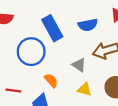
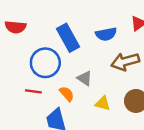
gray triangle: (79, 65) -> (85, 78), moved
red line: (13, 90) -> (33, 91), moved

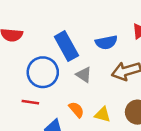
gray triangle: (85, 78) -> (84, 75), moved
orange semicircle: (67, 94) -> (76, 110), moved

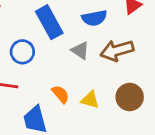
blue circle: (43, 72) -> (22, 52), size x0.7
gray triangle: (84, 75) -> (80, 50), moved

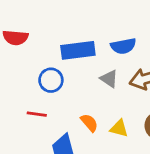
blue rectangle: (49, 22) -> (78, 50), turned -68

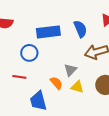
blue semicircle: (123, 46) -> (80, 29), turned -102
gray triangle: (109, 79) -> (70, 70), moved, turned 40

